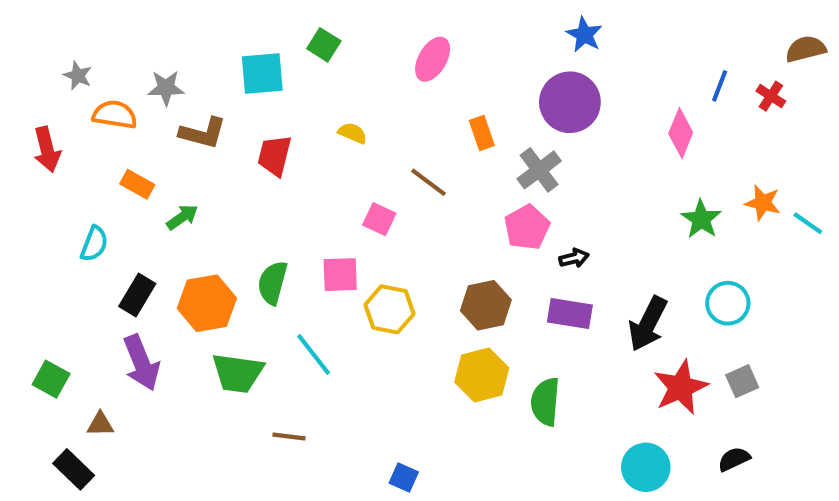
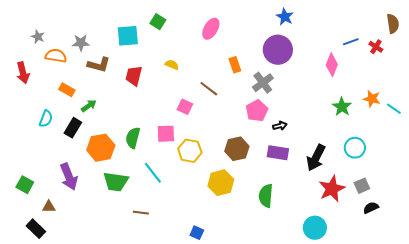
brown semicircle: (806, 49) -> (393, 24), turned 96
blue line: (720, 86) -> (351, 42), turned 49
black rectangle: (137, 295) -> (73, 128), moved
yellow hexagon: (482, 375) -> (221, 183), moved
black semicircle: (734, 459) -> (371, 208), moved

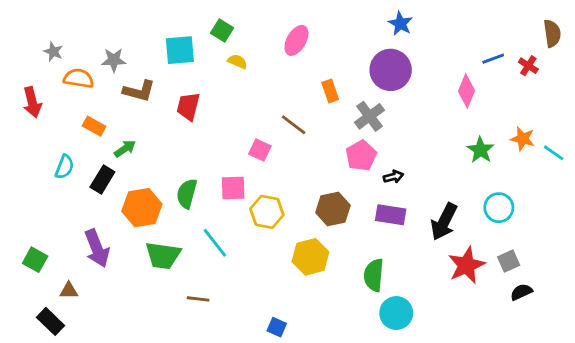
yellow semicircle: (172, 65) -> (237, 61), moved
cyan circle: (315, 228) -> (396, 313), moved

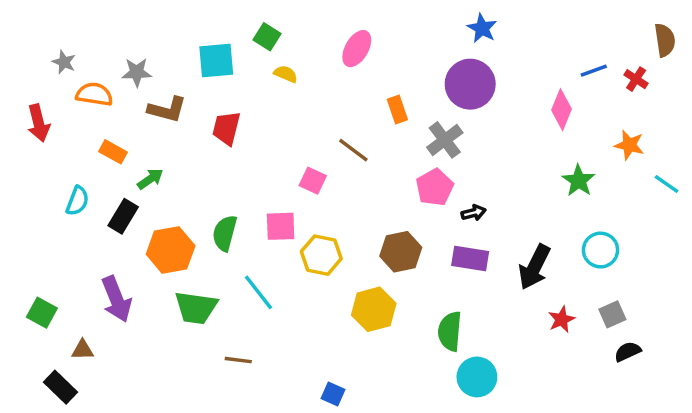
orange star: (523, 139) -> (629, 145), moved
red star: (466, 265) -> (562, 319), size x0.6

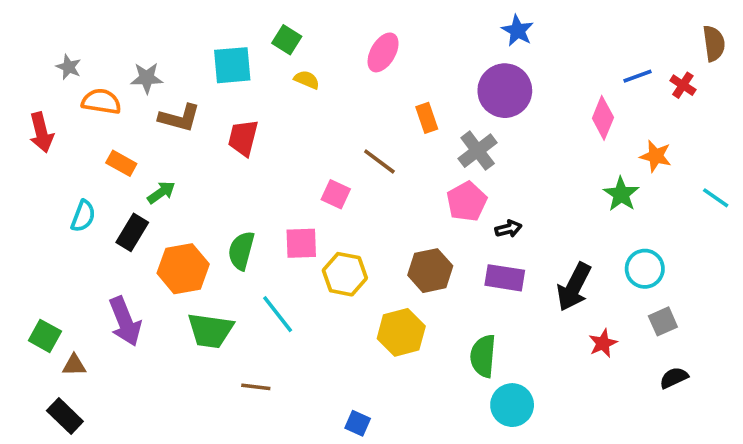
orange star: (629, 145) -> (656, 156), moved
gray square: (612, 314) -> (663, 321), moved
brown triangle: (83, 350) -> (74, 365), moved

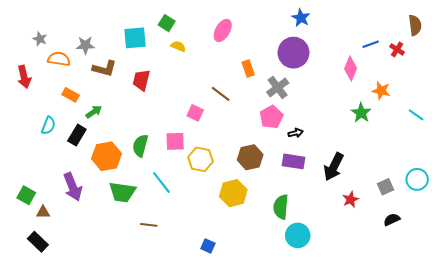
cyan circle: (645, 269) -> (417, 179), moved

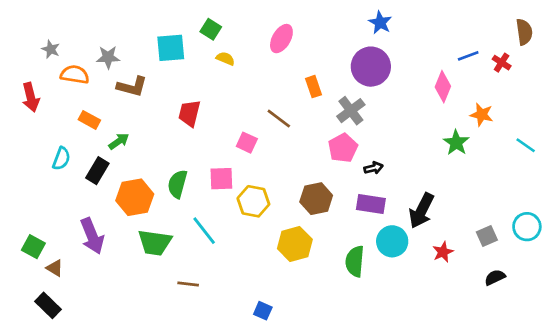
red trapezoid: (141, 80) -> (189, 113), moved
brown triangle: (43, 212) -> (55, 268), turned 32
cyan circle: (298, 235) -> (392, 241), moved

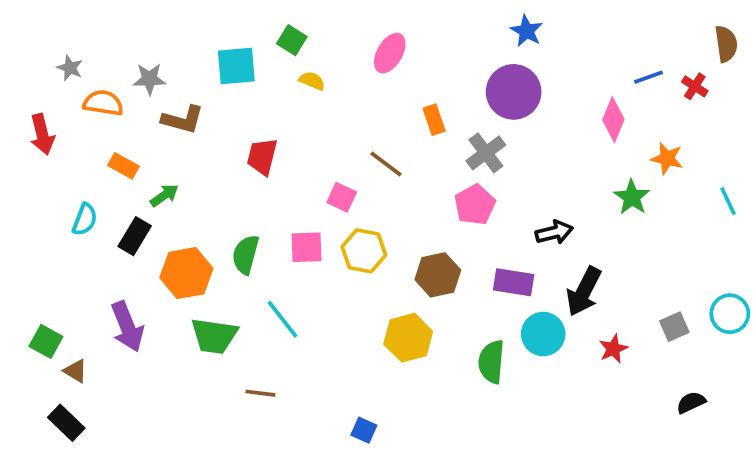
cyan line: (526, 145) -> (728, 201), turned 30
black arrow: (374, 168) -> (554, 232), moved, size x1.4
yellow hexagon: (253, 201) -> (364, 251), moved
black semicircle: (495, 277) -> (691, 402), moved

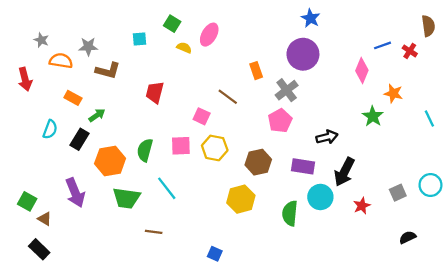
pink ellipse: (390, 53) -> (209, 35), moved
cyan square: (236, 66) -> (139, 39), size x0.6

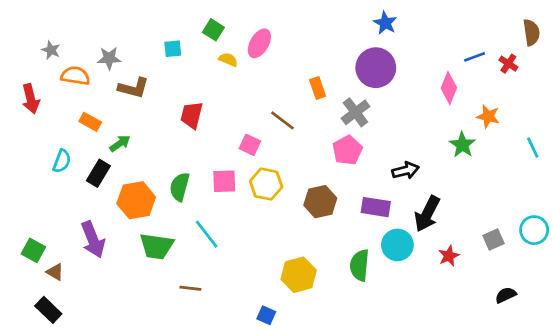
yellow hexagon: (241, 199) -> (299, 275), moved

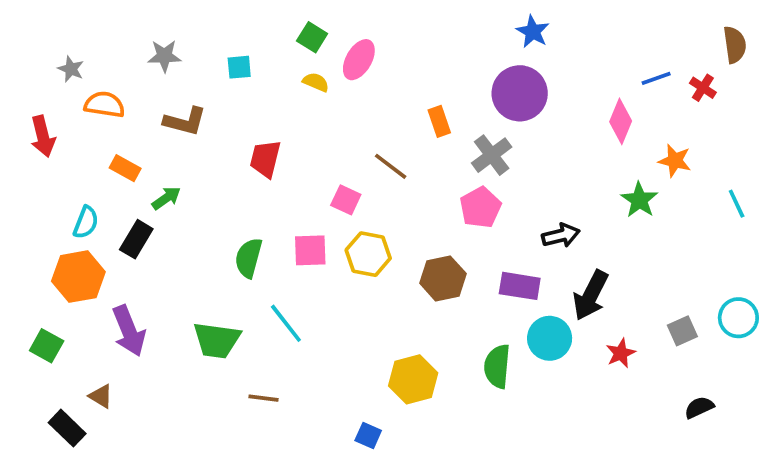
green square: (213, 30) -> (312, 37), moved
gray star: (109, 58) -> (164, 56), moved
orange hexagon: (136, 200) -> (78, 277), moved
brown triangle: (55, 272) -> (101, 396), moved

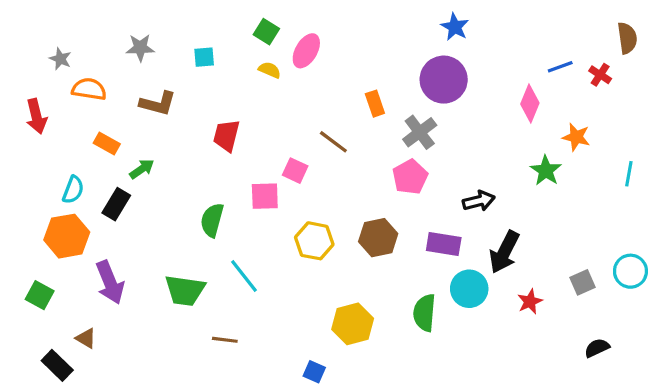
cyan line: (737, 204) -> (629, 174), turned 35
pink square: (310, 250) -> (265, 196), moved
yellow hexagon: (368, 254) -> (314, 241), moved

